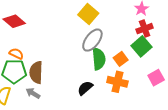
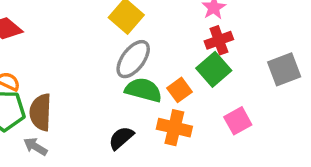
green semicircle: (99, 59) -> (143, 90), turned -70

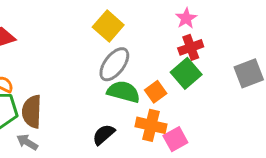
pink square: (238, 121) -> (175, 139), moved

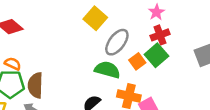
gray ellipse: (114, 64) -> (117, 42), moved
orange square: (156, 92) -> (137, 61), moved

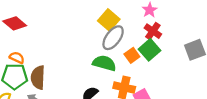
yellow square: (95, 18) -> (109, 20), moved
red cross: (160, 35) -> (153, 31), turned -35

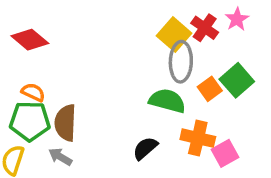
red cross: (153, 31) -> (205, 28), moved
gray ellipse: (113, 38) -> (181, 62), turned -35

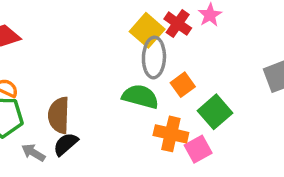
green square: (237, 80) -> (215, 112), moved
brown semicircle: (65, 123) -> (59, 115), moved
black semicircle: (145, 148) -> (66, 144), moved

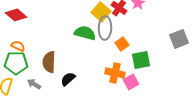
green semicircle: (140, 97) -> (85, 33), moved
green square: (215, 112) -> (141, 60), turned 30
black semicircle: (66, 144) -> (68, 79), moved

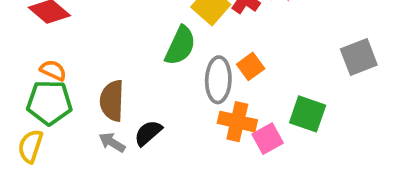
gray ellipse: (105, 28) -> (218, 80), moved
green semicircle: (85, 33) -> (180, 46), turned 100
green square: (141, 60) -> (308, 114), moved, turned 30
gray arrow: (34, 84) -> (112, 142), moved

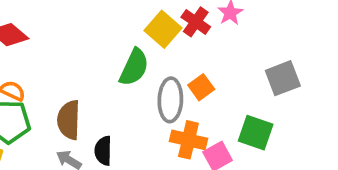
gray square: (359, 57) -> (283, 78), moved
black semicircle: (148, 133) -> (103, 151), turned -48

